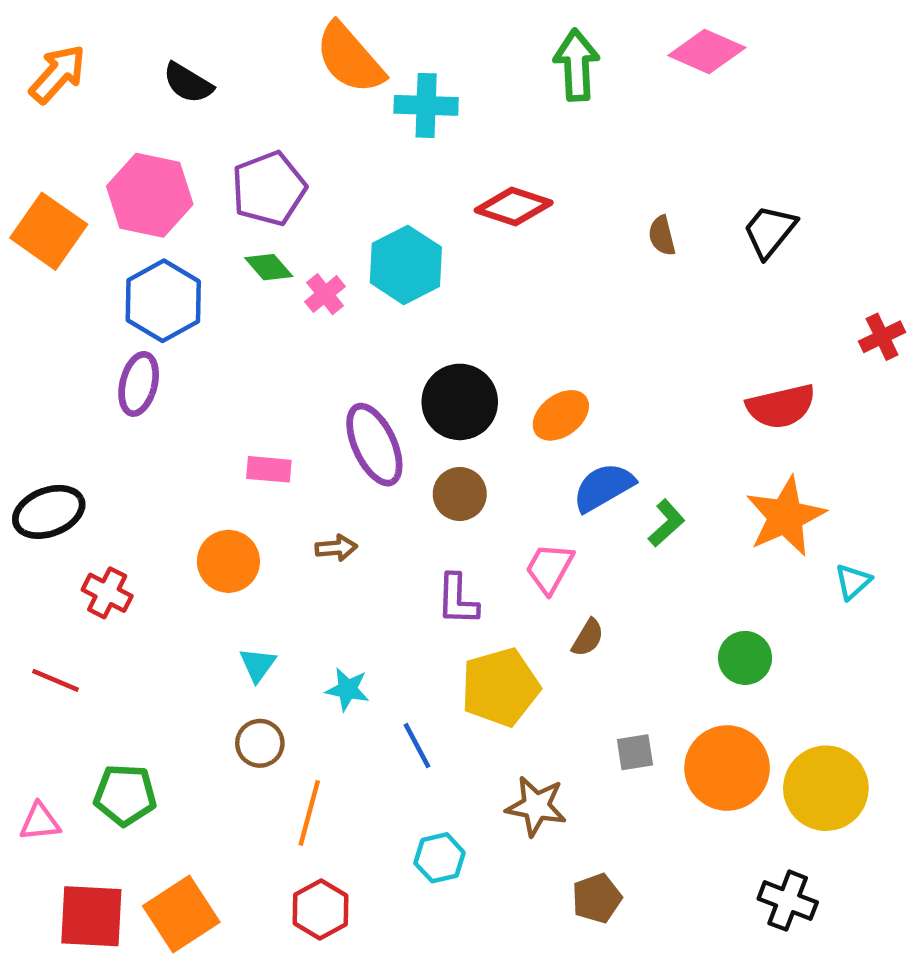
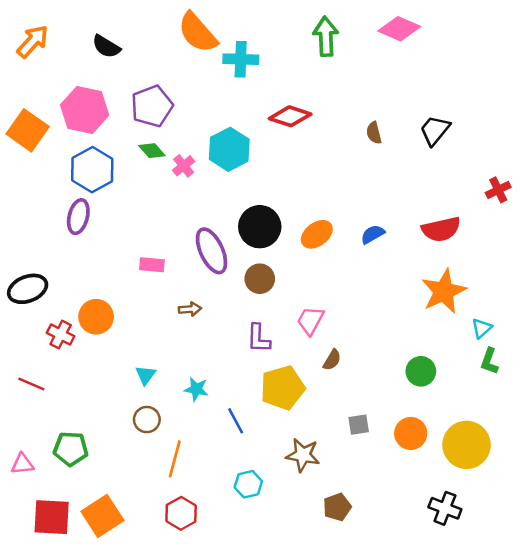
blue semicircle: (604, 487) -> (373, 234), moved, size x0.7
green L-shape: (666, 523) -> (489, 361), moved, turned 152
orange circle: (228, 561) -> (96, 317), moved
orange circle: (727, 768) -> (411, 433), size x0.7

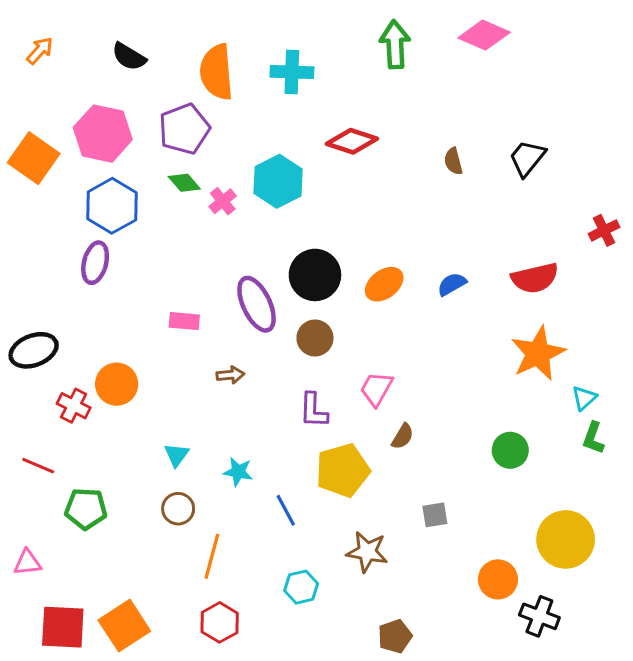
orange semicircle: (198, 33) -> (217, 72), moved, turned 36
orange arrow: (33, 41) -> (40, 50), size x0.7
orange circle: (411, 433) -> (498, 579), moved
green pentagon: (71, 449) -> (86, 509), moved
brown pentagon: (337, 507) -> (395, 636), moved

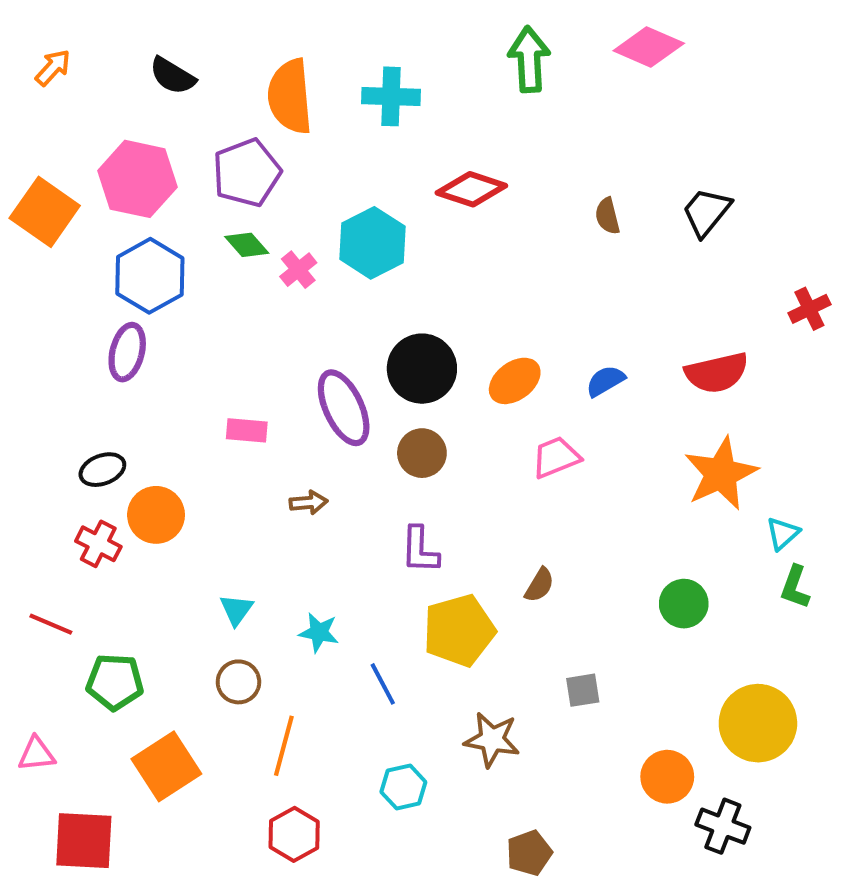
black ellipse: (34, 350) -> (102, 470), moved, size x0.7
pink trapezoid: (376, 389) -> (556, 457), moved, turned 39
orange square: (124, 626) -> (166, 766), moved

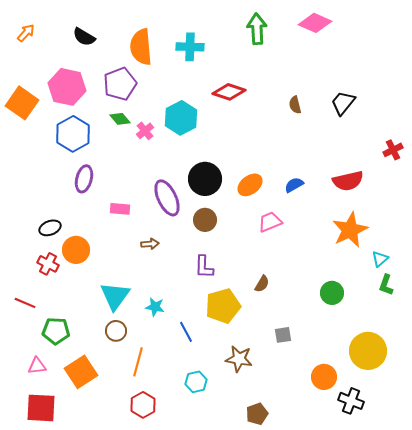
purple ellipse: (127, 352) -> (84, 179), moved
cyan triangle: (236, 610) -> (115, 296), size x1.8
pink triangle: (36, 754) -> (37, 366), moved

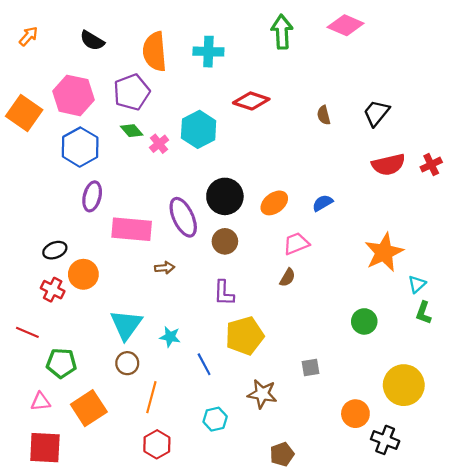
red semicircle: (348, 181) -> (388, 165), moved
pink rectangle: (120, 209) -> (132, 229), size x1.8
brown semicircle: (262, 284) -> (287, 278), moved

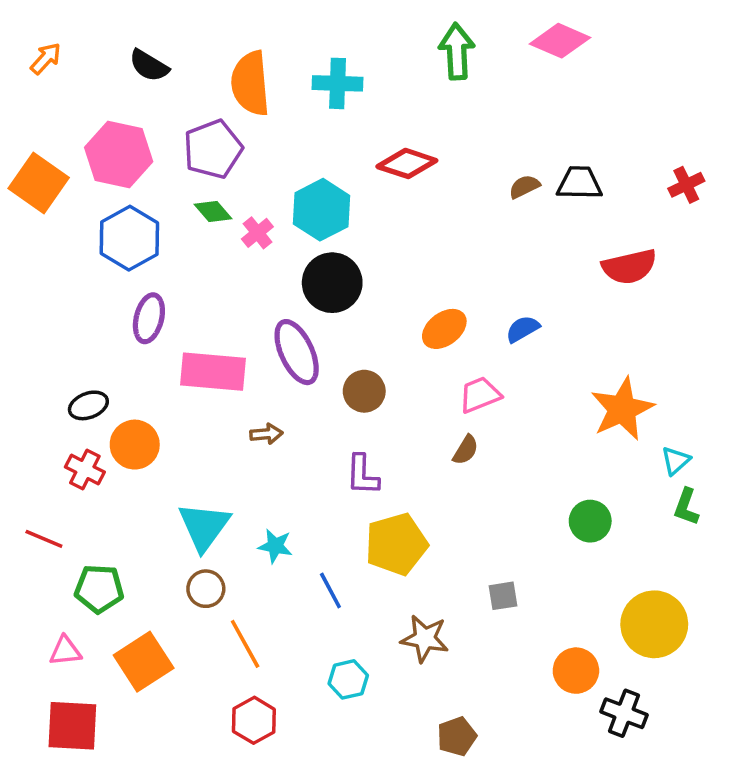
black trapezoid: (376, 113) -> (580, 183), moved, turned 52
brown semicircle: (324, 115) -> (524, 187), turned 78
red cross: (431, 165) -> (686, 185), moved
black circle: (225, 196) -> (332, 283), moved
orange line: (151, 397) -> (245, 644), turned -44

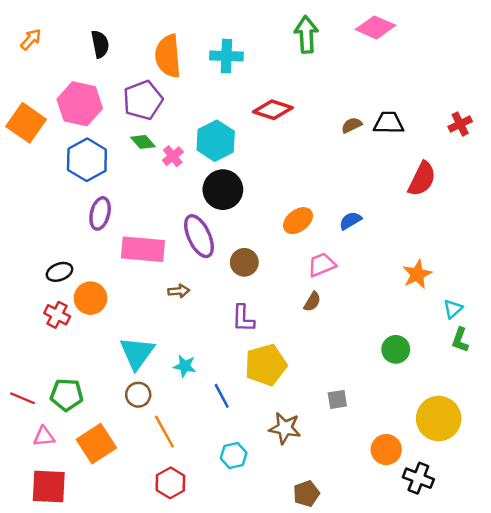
black semicircle: (149, 66) -> (100, 44), turned -132
red semicircle: (629, 267) -> (422, 179), turned -51
orange star: (622, 409) -> (417, 274), size x0.7
red line: (44, 539) -> (23, 398), moved

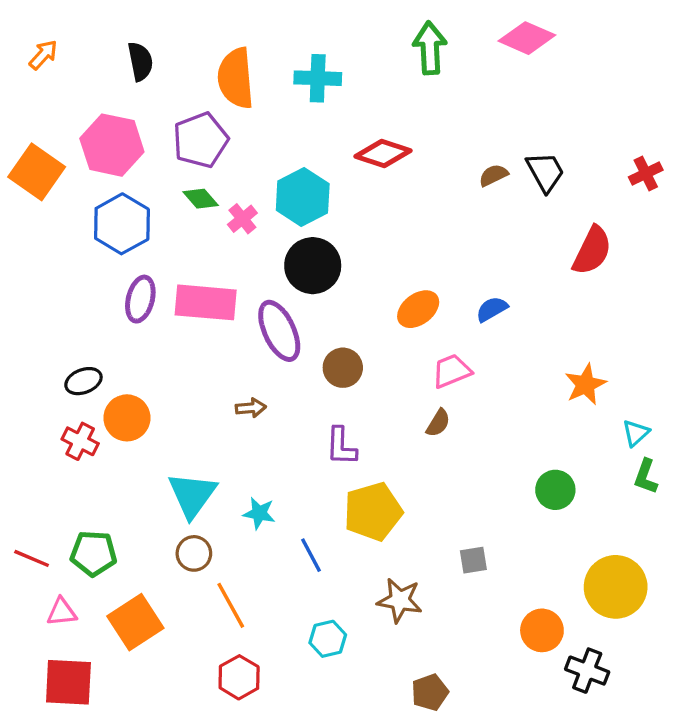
black trapezoid: (389, 123) -> (545, 172), turned 60
pink rectangle: (143, 249) -> (206, 302), moved

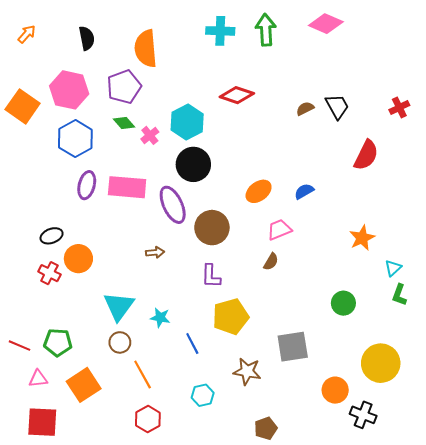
cyan cross: (318, 78) -> (220, 31), moved
brown circle: (343, 368) -> (212, 228), size x1.4
gray square: (473, 560) -> (293, 347), size x1.8

